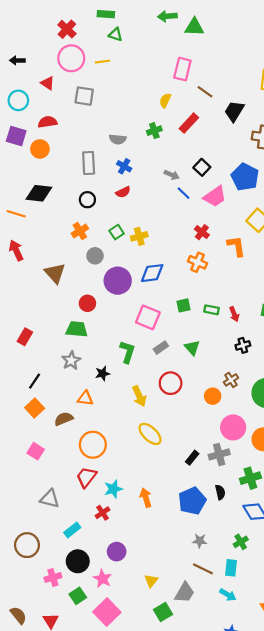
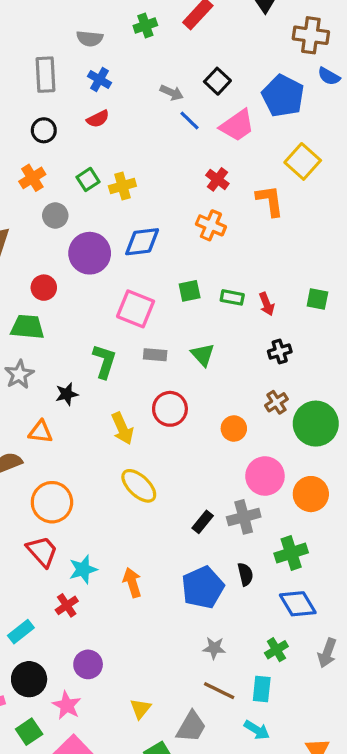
gray rectangle: (161, 348) -> (155, 355), turned 40
brown cross: (231, 380) -> (276, 402), moved
red trapezoid: (86, 477) -> (42, 551), turned 100

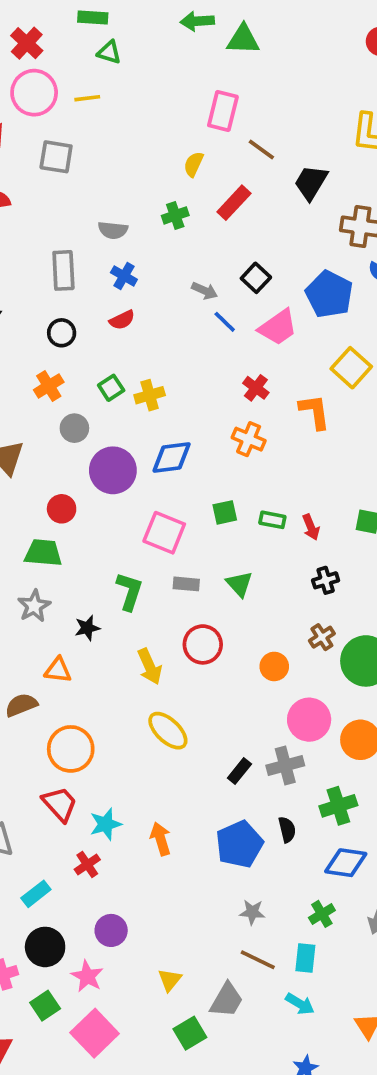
blue diamond: (298, 604) -> (346, 863), turned -51

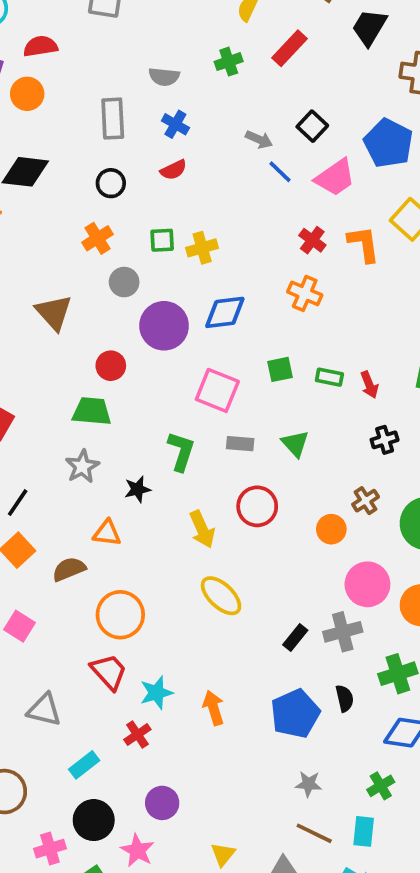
green square: (111, 388) -> (162, 240), turned 30
orange L-shape: (315, 412) -> (364, 244), moved
brown cross: (322, 637) -> (366, 501), moved

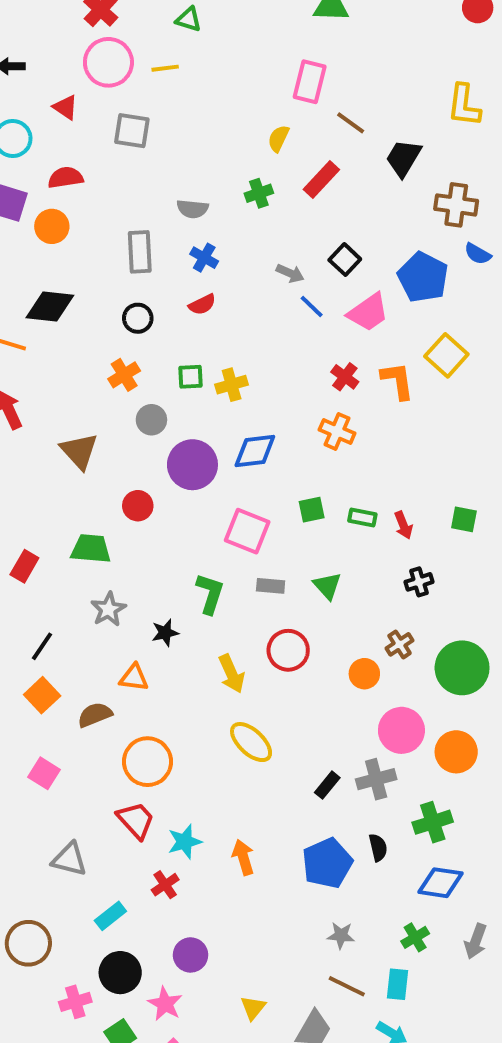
green trapezoid: (92, 411) -> (91, 549), moved

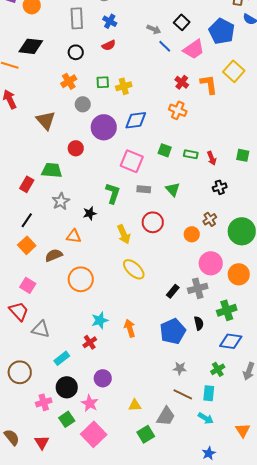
green square: (312, 510) -> (165, 150), turned 32
red rectangle: (24, 566) -> (27, 184), moved
red trapezoid: (136, 820) -> (19, 311), moved
yellow triangle: (253, 1008) -> (135, 405), turned 48

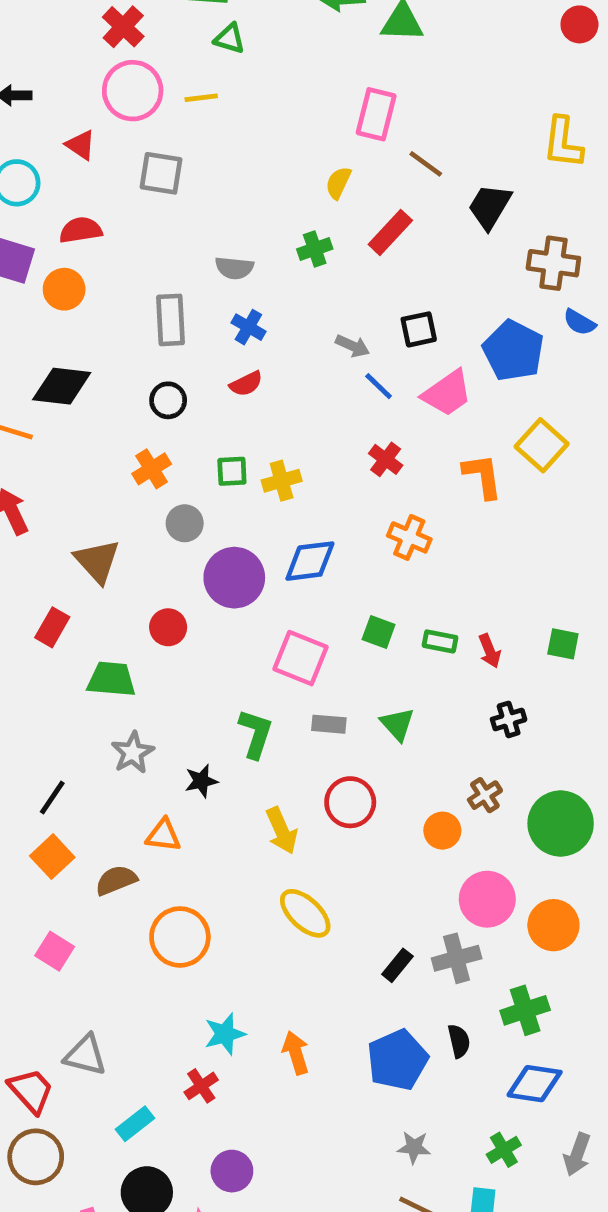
black square: (182, 22) -> (419, 329), turned 35
red cross: (182, 82) -> (386, 459), moved
red rectangle: (27, 184) -> (52, 627), moved
red trapezoid: (19, 311) -> (31, 1091), moved

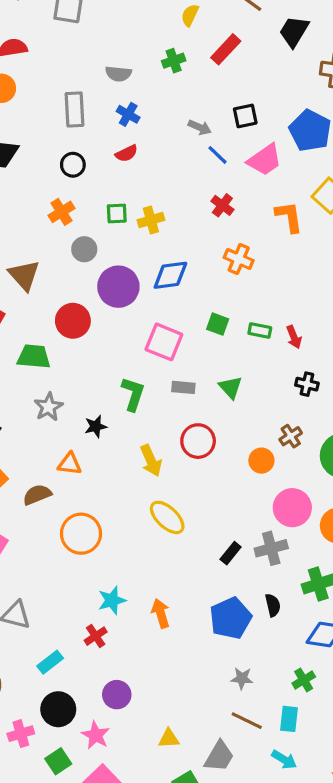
red circle: (168, 627) -> (73, 321), size x1.4
black cross: (509, 719) -> (307, 384), turned 30

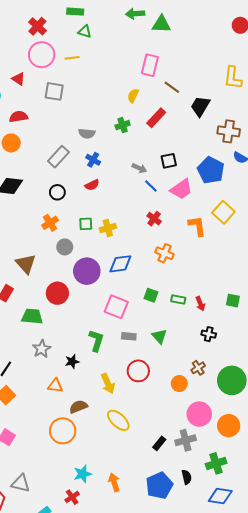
gray rectangle: (75, 109) -> (58, 157), turned 45
brown semicircle: (37, 495) -> (78, 407), moved

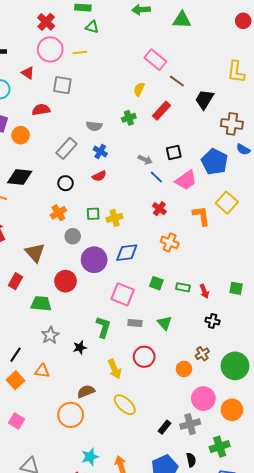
green triangle: (161, 24) -> (182, 20), moved
pink rectangle: (150, 65) -> (155, 60), turned -65
red semicircle: (19, 117) -> (41, 110), moved
orange triangle: (55, 386) -> (42, 371), moved

